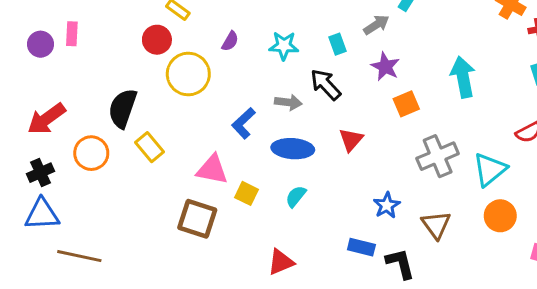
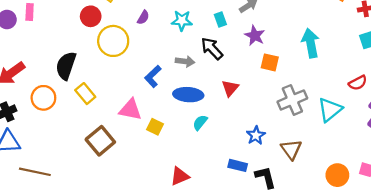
orange square: (406, 104) -> (270, 62), turned 36
cyan semicircle: (296, 196) -> (200, 123), moved
orange circle: (500, 216) -> (337, 175), moved
brown square: (197, 219) -> (100, 141), moved, turned 32

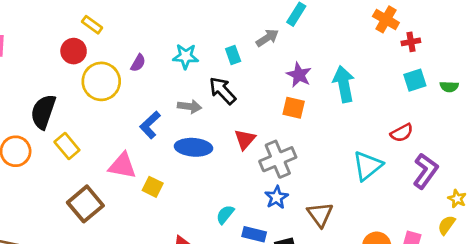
purple semicircle: (143, 17) -> (138, 63), moved
purple star: (255, 36) -> (299, 75), moved
gray cross: (292, 100) -> (278, 159), moved
cyan semicircle: (200, 123) -> (225, 215), moved

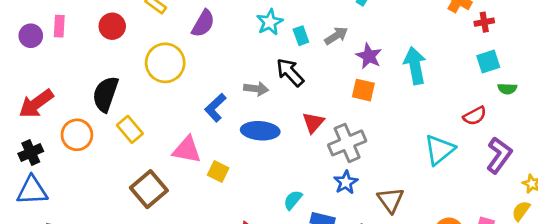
gray arrow: (267, 38) -> (336, 36), moved
red circle: (74, 51) -> (112, 26), moved
cyan star: (186, 56) -> (270, 22), moved, turned -30
purple semicircle: (138, 63) -> (203, 23), moved, size x1.5
green semicircle: (449, 87) -> (507, 89), moved

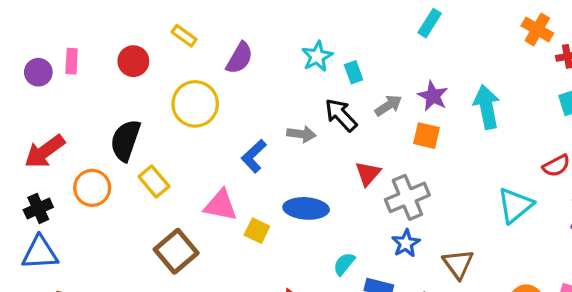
gray arrow: (336, 36) -> (388, 105), moved
blue ellipse: (260, 131) -> (306, 208), moved

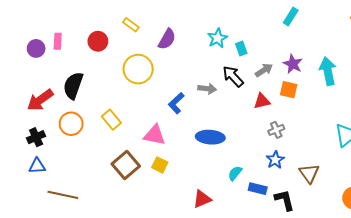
black semicircle: (125, 140) -> (73, 86), moved
red triangle: (368, 174) -> (262, 101), moved, turned 36
gray cross: (407, 197) -> (276, 130), size x0.6
yellow square: (257, 231) -> (160, 165), moved
blue triangle: (40, 253) -> (37, 166), size x0.7

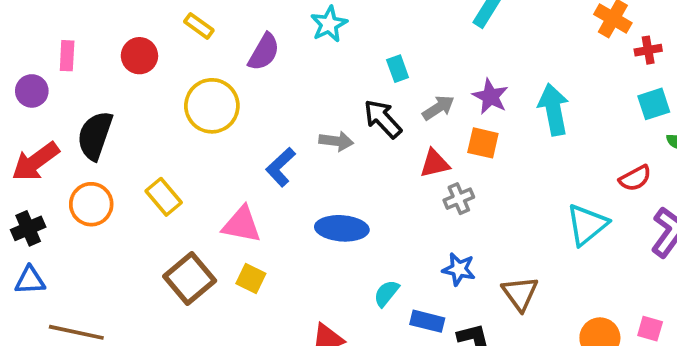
cyan star: (218, 38) -> (329, 24), moved
purple circle: (36, 48) -> (32, 91), moved
gray cross: (276, 130) -> (459, 199), moved
blue star: (275, 160) -> (459, 269), turned -30

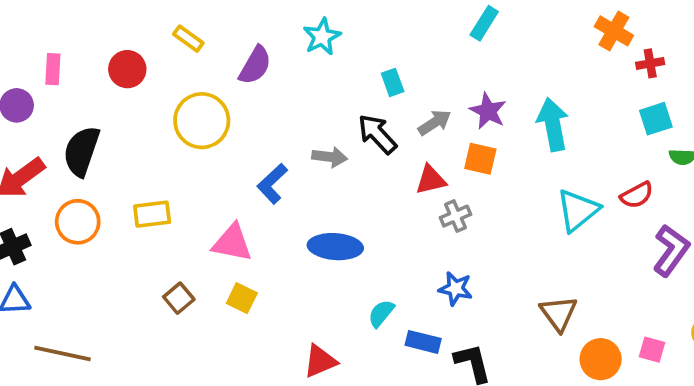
yellow rectangle: (164, 197) -> (152, 214), turned -57
cyan triangle: (587, 225) -> (578, 210), moved
brown square: (190, 278) -> (179, 298), size x0.6
brown triangle: (520, 293) -> (559, 313), moved

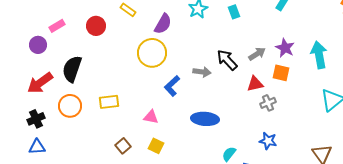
pink rectangle: (53, 69) -> (57, 26), turned 56
cyan rectangle: (393, 82) -> (234, 12), moved
yellow circle: (202, 121) -> (152, 53), moved
pink triangle: (232, 243) -> (151, 117), size x0.7

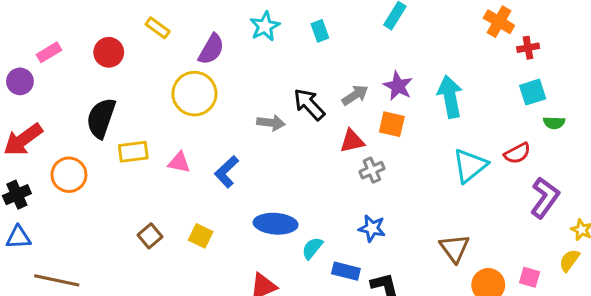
black semicircle: (72, 69) -> (101, 118), moved
blue L-shape: (172, 86) -> (227, 172), moved
yellow rectangle: (109, 102) -> (133, 152), moved
pink triangle: (151, 117) -> (179, 162), moved
blue ellipse: (205, 119) -> (276, 224), moved

